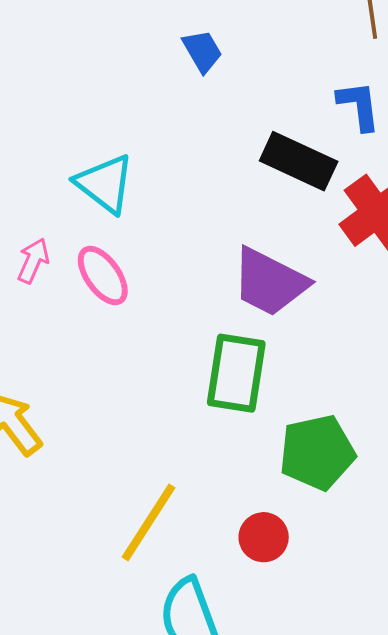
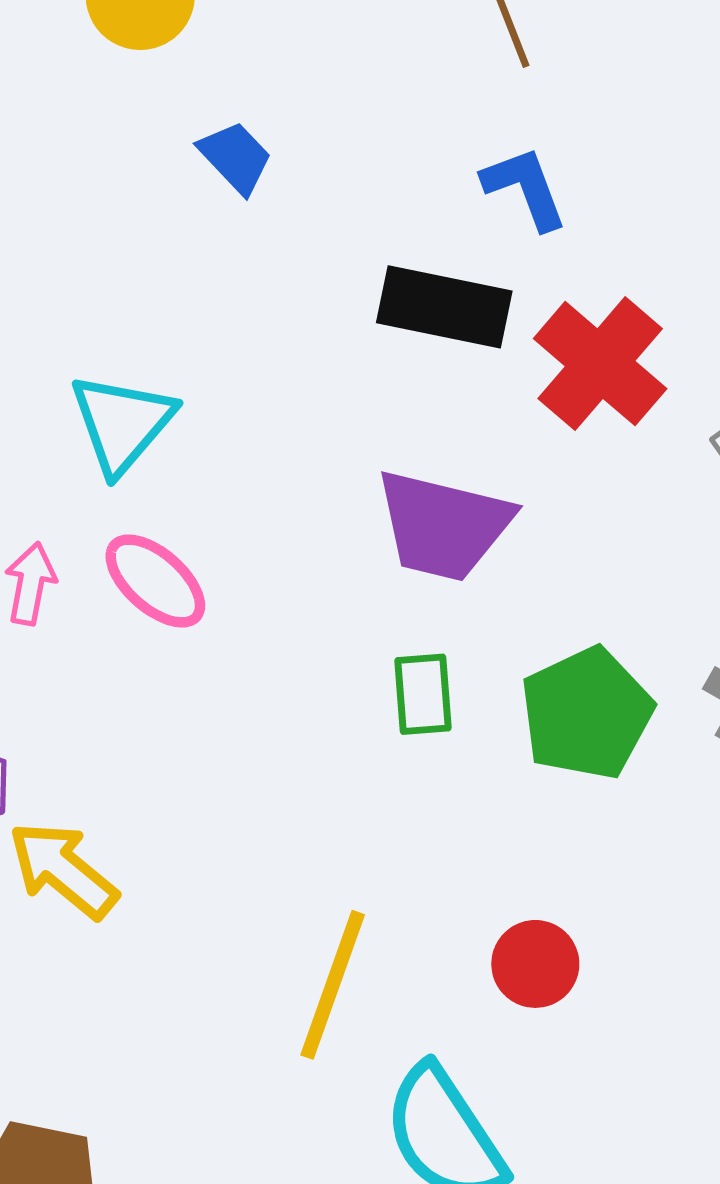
cyan triangle: (105, 184) -> (122, 423), turned 46
green rectangle: (236, 373) -> (423, 694), size x0.6
green pentagon: (317, 452) -> (587, 713), moved

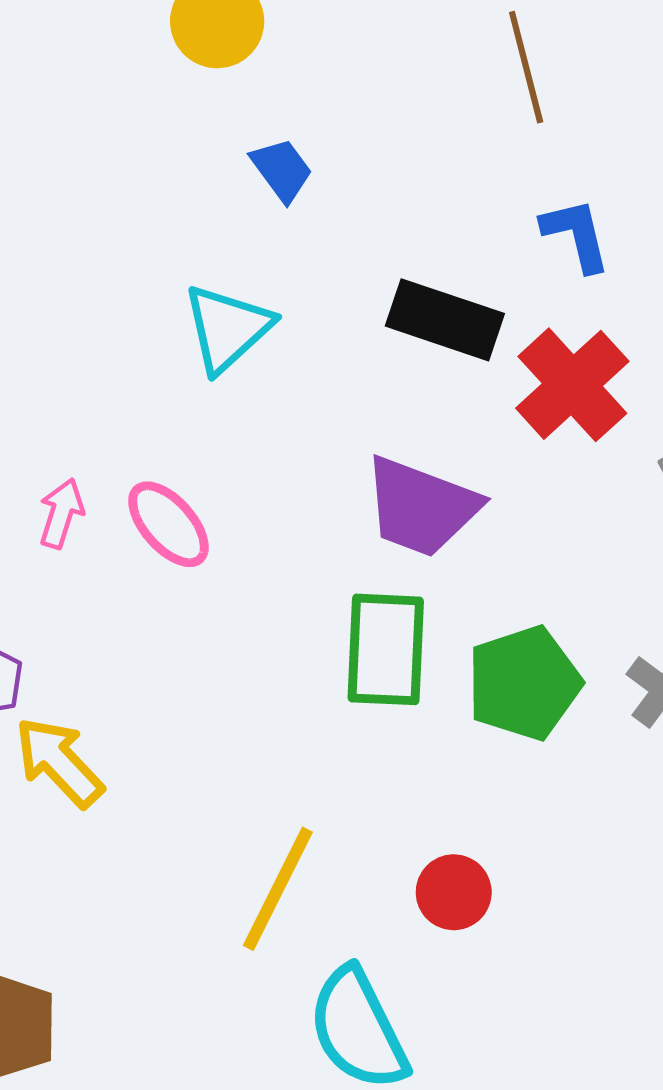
blue L-shape: (525, 188) -> (576, 235), moved
cyan triangle: (122, 423) -> (227, 328), moved
green rectangle: (423, 694) -> (386, 649), size x1.6

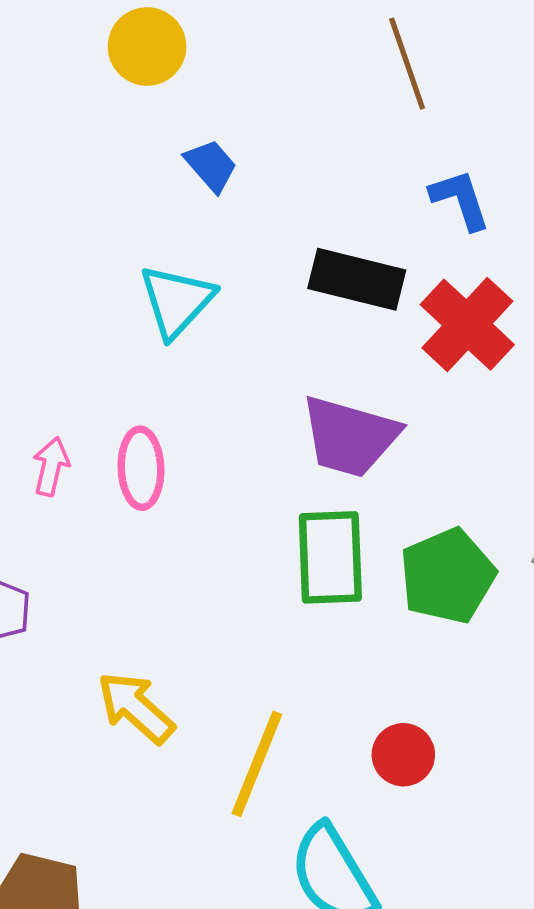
pink ellipse: (168, 524) -> (141, 468), turned 44
yellow arrow: (59, 762) -> (136, 708), moved

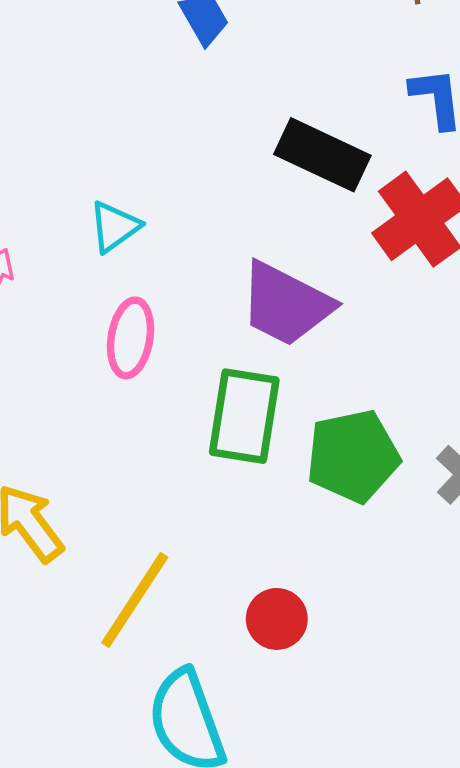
cyan triangle: (177, 301) -> (115, 227), moved, size x0.7
pink ellipse: (141, 468) -> (130, 338), moved

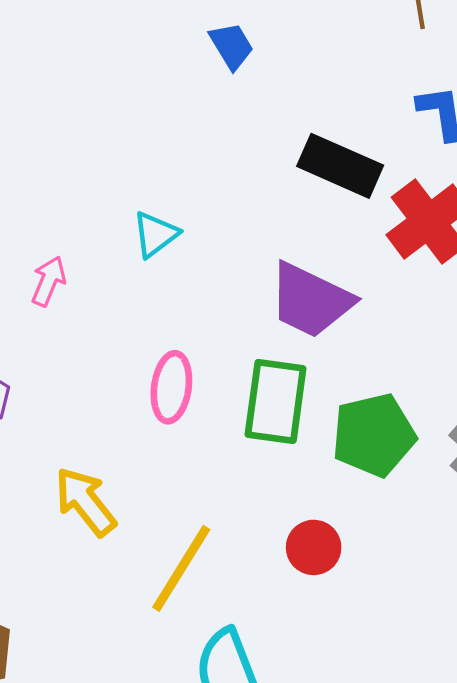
pink ellipse: (130, 338) -> (171, 387), moved
red circle: (277, 619) -> (314, 547), moved

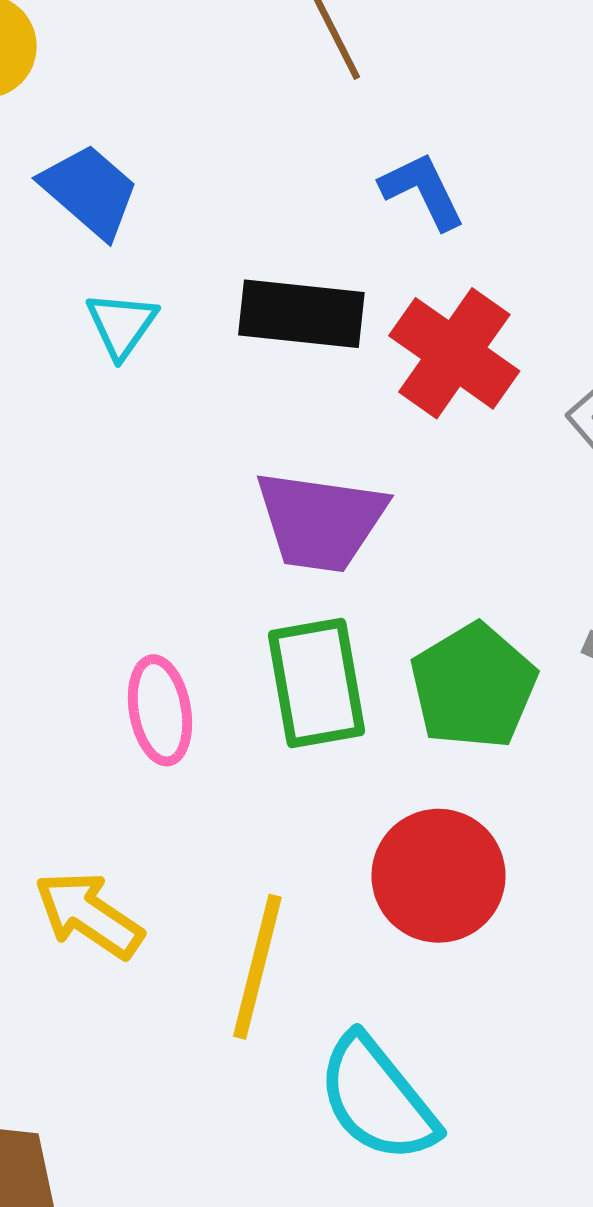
blue trapezoid: (232, 46) -> (90, 191), size x1.4
cyan triangle: (155, 234) -> (122, 325), moved
red circle: (314, 547) -> (439, 876), size x1.6

